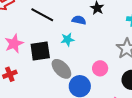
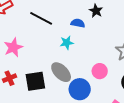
black square: (40, 51) -> (35, 81), moved

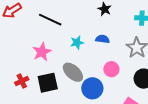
blue semicircle: (78, 23) -> (102, 39), moved
pink star: (13, 47) -> (42, 52), moved

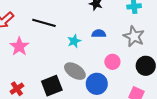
pink star: (42, 52) -> (19, 46), moved
red cross: (22, 81) -> (17, 89), moved

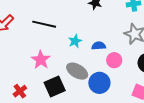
blue semicircle: (99, 34) -> (99, 46), moved
pink star: (19, 46) -> (41, 60), moved

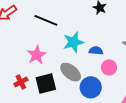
cyan star: (75, 41) -> (73, 42), size x1.5
red cross: (20, 91) -> (21, 82), moved

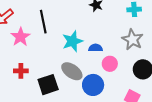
black line: (46, 20) -> (43, 22), turned 60
pink star: (37, 55) -> (20, 37), moved
red cross: (21, 82) -> (21, 71), moved, turned 32

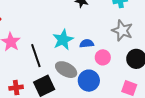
black line: (43, 22) -> (36, 56), moved
red cross: (21, 71) -> (16, 88), moved

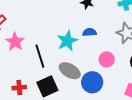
blue semicircle: (87, 43) -> (89, 32), moved

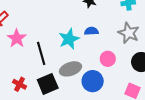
gray ellipse: (70, 71) -> (70, 69), turned -50
red cross: (19, 88) -> (20, 84), turned 32

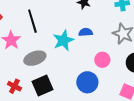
black line: (41, 53) -> (32, 21), moved
gray ellipse: (70, 69) -> (35, 58), moved

